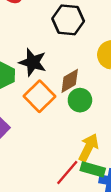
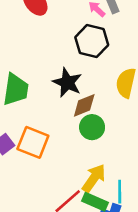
black star: (33, 62) -> (67, 83), moved
orange square: (40, 96) -> (33, 142), moved, turned -32

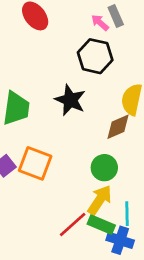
brown diamond: (84, 105) -> (118, 127), moved
green circle: (92, 127) -> (104, 168), moved

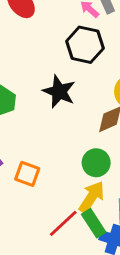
orange square: (35, 163) -> (27, 174), moved, size x0.7
green rectangle: (101, 225) -> (94, 223), turned 35

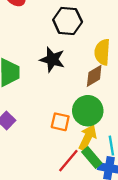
green circle: (96, 163) -> (88, 111), size x1.4
orange square: (27, 174) -> (60, 122), moved

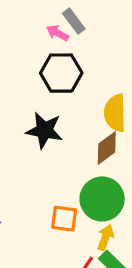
yellow arrow: (88, 138) -> (105, 237), size x0.7

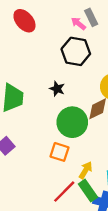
black star: (44, 130) -> (57, 89), size x0.6
green circle: (102, 199) -> (72, 122), moved

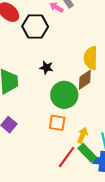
black hexagon: (76, 51) -> (35, 26), moved

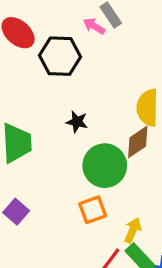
orange square: (57, 123) -> (93, 210), turned -30

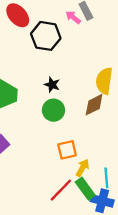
green circle: (105, 166) -> (53, 110), moved, size x0.7
orange square: (93, 210) -> (67, 150), moved

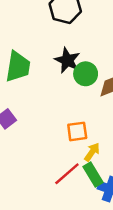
black star: (52, 85) -> (67, 60), size x1.5
green circle: (53, 110) -> (86, 74), moved

